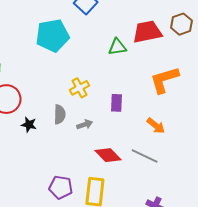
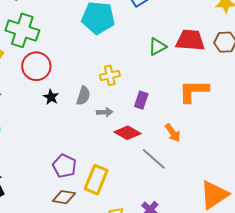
green triangle: (117, 47) -> (157, 47), turned -36
red diamond: (108, 155) -> (128, 133), moved, turned -32

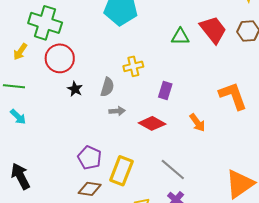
red trapezoid: (190, 40) -> (213, 30), turned 48
green triangle: (157, 47) -> (180, 37), turned 30
orange L-shape: (194, 91) -> (233, 96), moved, turned 72
gray arrow: (105, 112) -> (117, 111), moved
gray line: (154, 159) -> (173, 170), moved

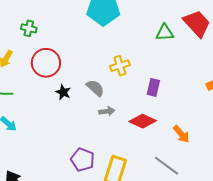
green cross: (45, 23) -> (29, 28), size x0.5
gray semicircle: (107, 87) -> (95, 88), turned -60
orange arrow: (197, 123) -> (181, 134), moved

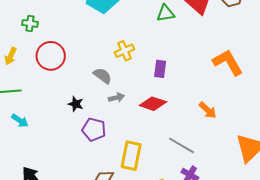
black star: (63, 92) -> (76, 104), moved
orange arrow: (181, 134) -> (208, 110), moved
purple pentagon: (83, 160) -> (94, 130), moved

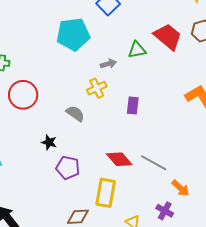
gray arrow: (116, 98) -> (108, 64), moved
red diamond: (153, 104) -> (119, 159), moved, turned 32
orange arrow: (208, 110) -> (180, 188), moved
gray line: (181, 145) -> (154, 163), moved

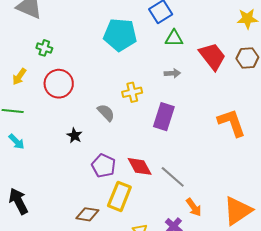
green triangle: (137, 50) -> (174, 38), moved
gray arrow: (108, 64) -> (172, 73), moved
purple rectangle: (133, 106) -> (164, 117), size x1.5
purple pentagon: (68, 168) -> (104, 166), moved

